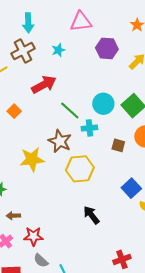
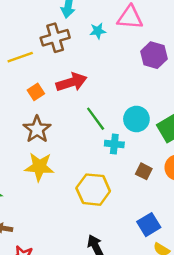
cyan star: (58, 50) -> (98, 31), moved
orange square: (14, 111) -> (36, 92), moved
brown star: (60, 141) -> (37, 129), moved

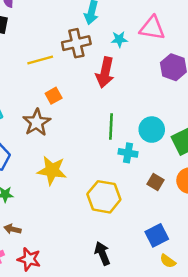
red arrow: (71, 82) -> (105, 72), moved, turned 116
green line: (96, 119) -> (111, 126), turned 35
brown star: (37, 129) -> (37, 122), moved

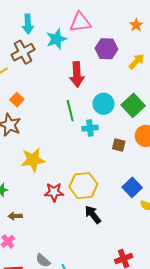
cyan star: (119, 39) -> (56, 39), size x1.5
red arrow: (105, 72) -> (77, 74), moved
yellow hexagon: (104, 197) -> (83, 186), moved
red star: (29, 259) -> (54, 192), moved

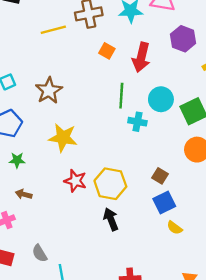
orange square: (17, 100) -> (107, 51), moved, turned -32
brown square: (119, 145) -> (160, 176), moved

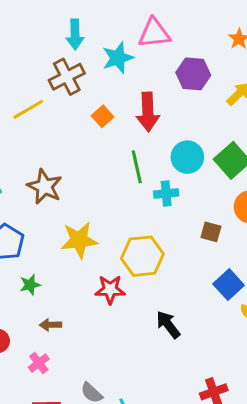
orange square: (107, 51) -> (103, 116), turned 35
brown square: (160, 176) -> (211, 232), moved
yellow hexagon: (110, 184) -> (142, 256), moved

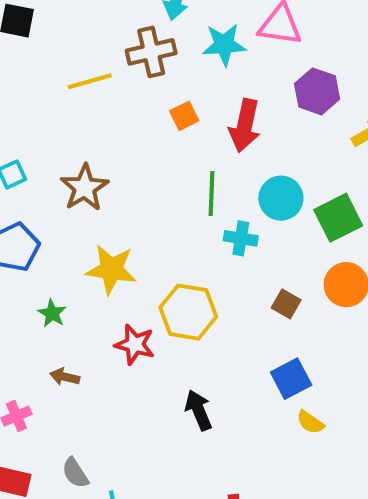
green star: (30, 285) -> (52, 313), moved, turned 30
brown arrow: (51, 325) -> (65, 377), moved

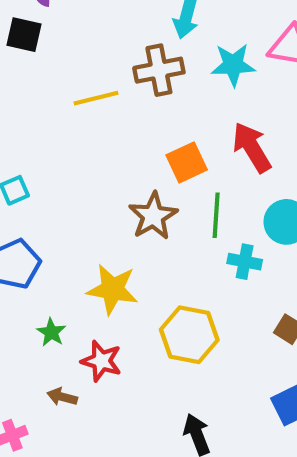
orange square: (184, 116) -> (187, 162), moved, size x1.4
red arrow: (245, 126) -> (252, 147), turned 135
brown star: (84, 188) -> (153, 216), moved
red star: (135, 344) -> (101, 361), moved

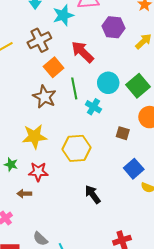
brown cross: (159, 70) -> (39, 40), moved
cyan cross: (245, 262) -> (93, 107), turned 35

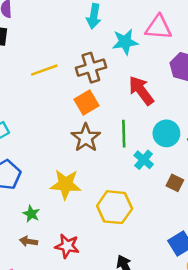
orange square: (54, 67) -> (86, 103), moved
brown square: (123, 133) -> (175, 183), moved
red star: (38, 172) -> (67, 246), moved
brown arrow: (24, 194) -> (28, 241), moved

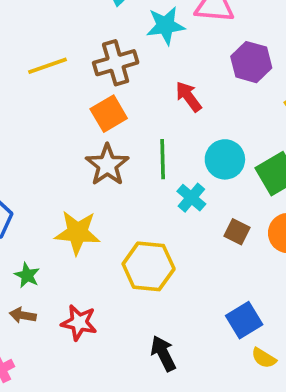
red arrow: (141, 91) -> (189, 97), size x0.7

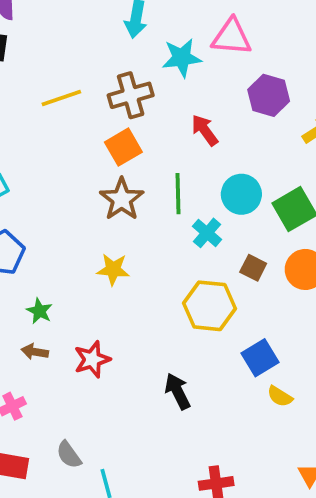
yellow star: (77, 233) -> (113, 269), moved, size x0.7
yellow hexagon: (149, 266) -> (210, 306), moved
red star: (79, 323) -> (92, 359), turned -30

